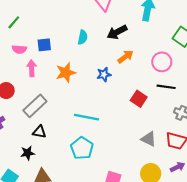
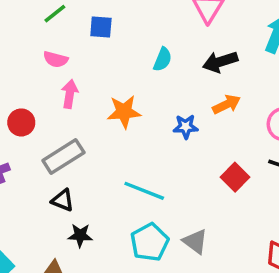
blue square: (44, 45) -> (101, 27), moved
gray triangle: (149, 139) -> (195, 242), moved
cyan pentagon: (82, 148) -> (150, 242), moved
black star: (28, 153) -> (80, 235), moved

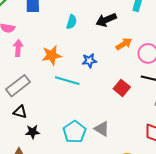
orange arrow: (226, 104) -> (124, 44), moved
cyan line: (144, 191) -> (67, 81), moved

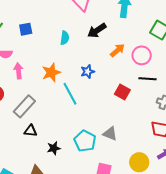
cyan line: (67, 81) -> (70, 94), turned 55
black star: (33, 132) -> (54, 148), moved

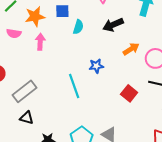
blue square: (26, 29) -> (62, 11), moved
pink arrow: (18, 71) -> (40, 42), moved
orange star: (51, 73) -> (35, 16), moved

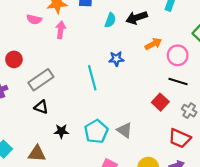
cyan semicircle: (78, 27) -> (110, 20), moved
red square: (129, 93) -> (160, 102), moved

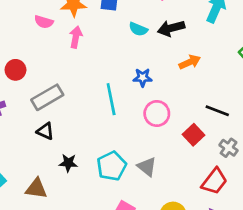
cyan semicircle: (110, 20) -> (138, 29), turned 88
pink circle: (178, 55) -> (157, 114), moved
red trapezoid: (180, 138) -> (214, 181), turned -80

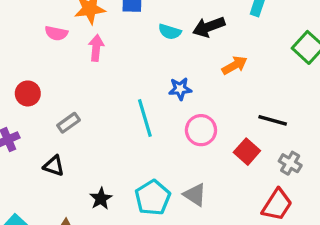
gray rectangle: (47, 97) -> (69, 123), size x0.6
black triangle: (45, 131) -> (54, 166), moved
black star: (68, 163) -> (101, 199), turned -30

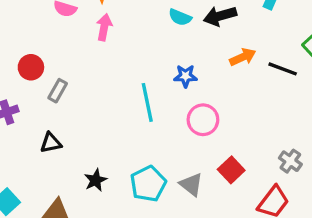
black line: (273, 120) -> (283, 69), moved
gray rectangle: (69, 123) -> (58, 91), moved, turned -30
red square: (247, 152) -> (231, 170), moved
black triangle: (54, 166) -> (51, 143), turned -35

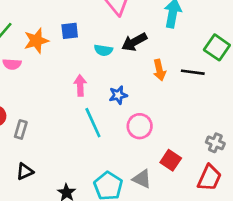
pink arrow: (104, 27) -> (80, 85), moved
orange arrow: (243, 57) -> (159, 70), turned 114

